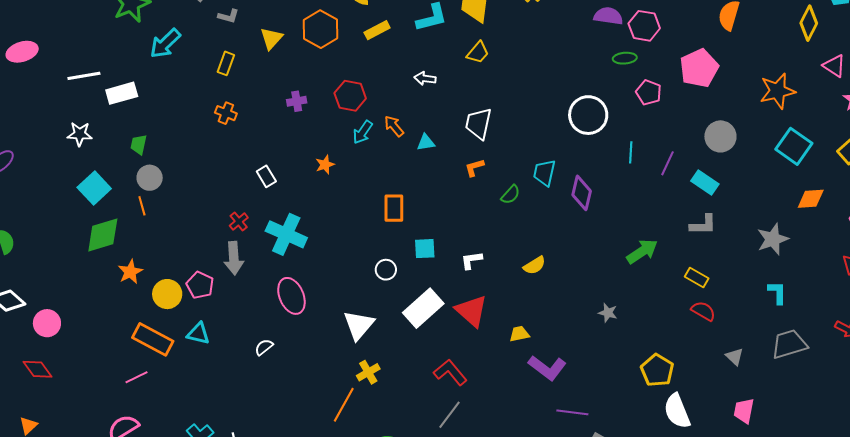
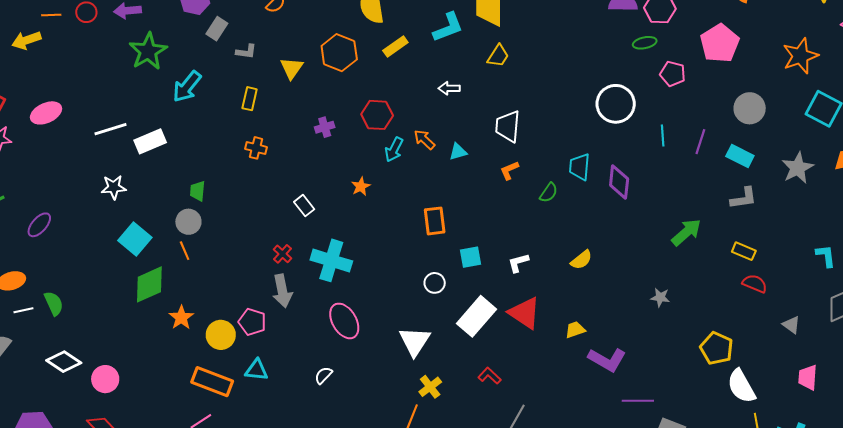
green trapezoid: (139, 145) -> (198, 191), moved
gray star: (773, 239) -> (798, 168), moved
red L-shape: (450, 372) -> (490, 376), moved, size x0.7

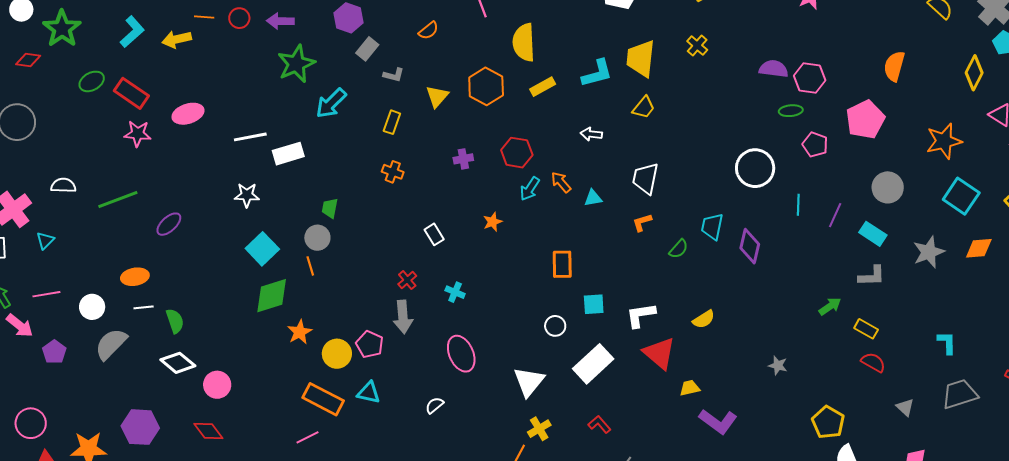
green arrow: (686, 232) -> (830, 306), moved, size x0.7
cyan cross: (331, 260) -> (455, 292), size x0.5
white L-shape: (518, 263) -> (641, 315), size x1.4
green semicircle: (54, 303) -> (175, 321), moved
red triangle: (525, 313) -> (659, 353), moved

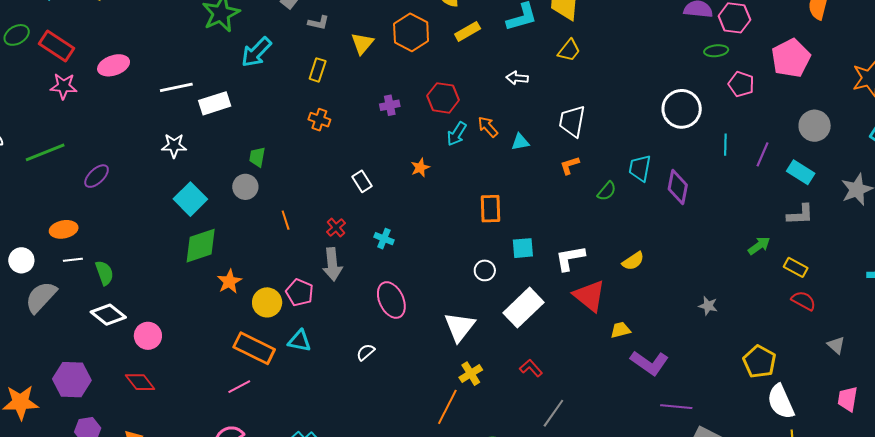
orange line: (310, 266) -> (286, 220), moved

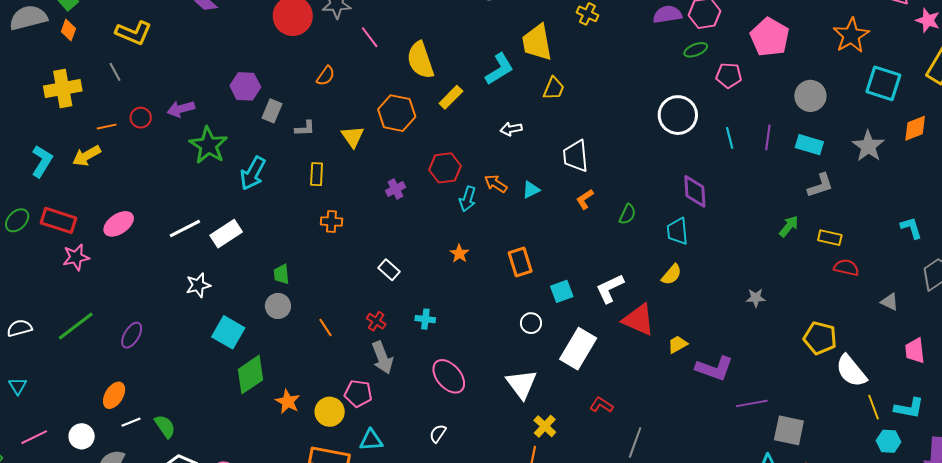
orange star: (420, 168) -> (459, 254), moved
cyan trapezoid: (640, 168) -> (677, 231), moved
orange ellipse: (64, 229) -> (114, 395), turned -32

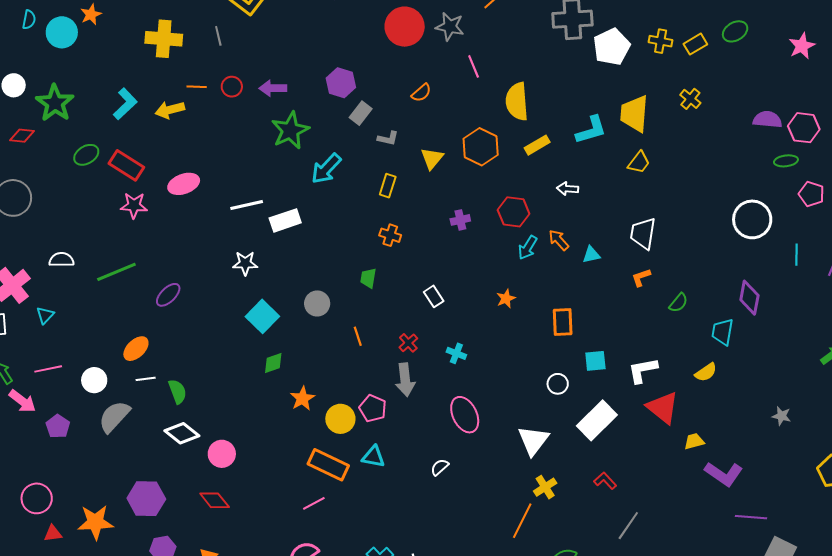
white arrow: (511, 129) -> (567, 189), moved
green trapezoid: (281, 274) -> (368, 278), moved
green diamond: (250, 375) -> (273, 363), size x0.6

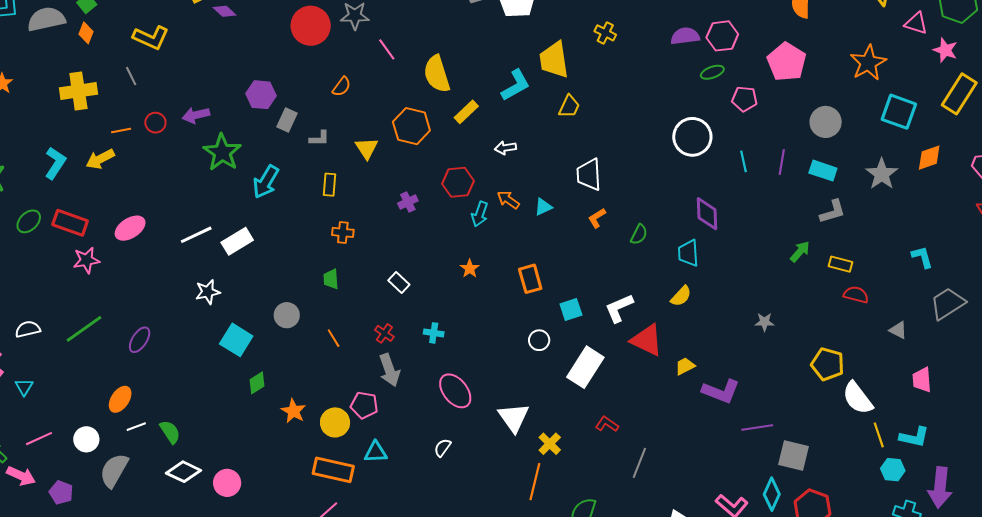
white triangle: (533, 440) -> (514, 418), moved

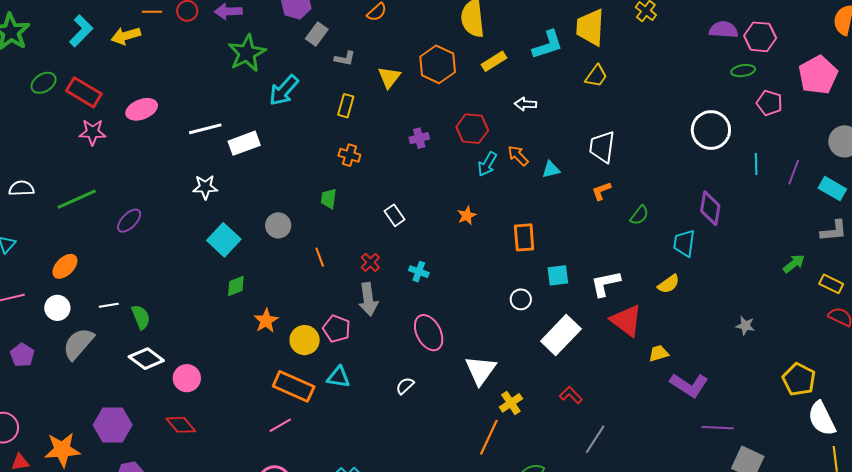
orange ellipse: (120, 399) -> (65, 266), moved

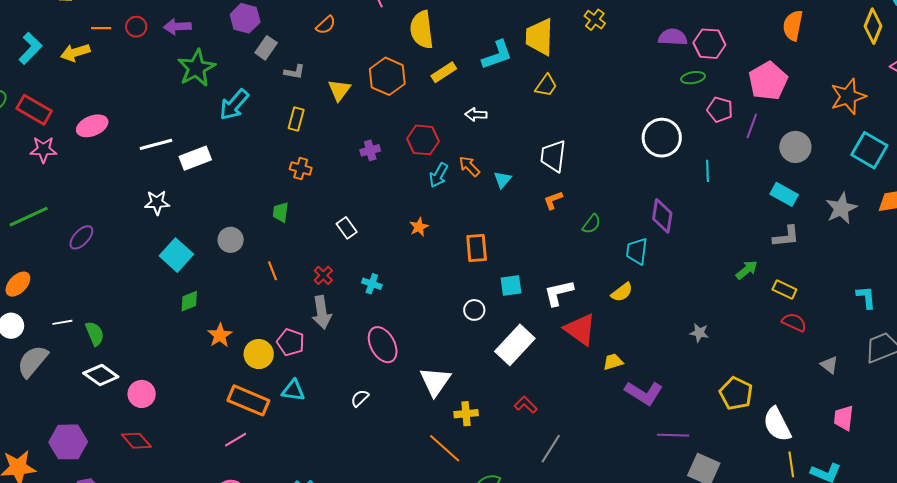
cyan triangle: (551, 169) -> (502, 180), turned -36
purple line: (794, 172) -> (752, 126), moved
yellow pentagon: (799, 379) -> (736, 393), moved
yellow cross: (511, 403) -> (466, 414), turned 30
orange line: (489, 437) -> (445, 448), turned -72

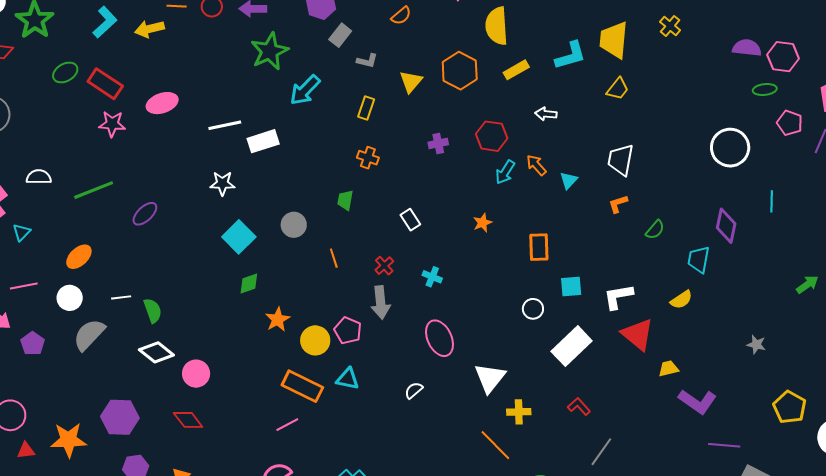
cyan line: (708, 171) -> (772, 201), moved

